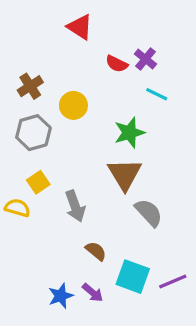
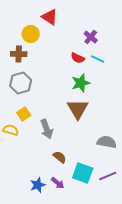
red semicircle: (117, 64) -> (78, 58), moved
brown cross: (30, 86) -> (19, 54), turned 35
yellow circle: (73, 105) -> (31, 34), moved
gray semicircle: (149, 213) -> (107, 142), moved, turned -36

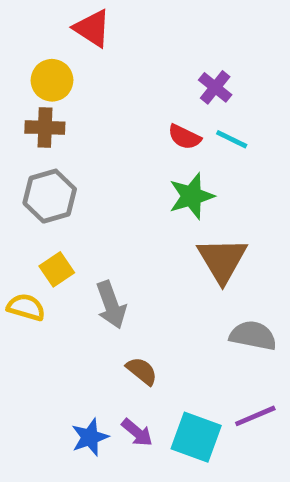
red triangle: (50, 17) -> (92, 28), moved
yellow circle: (31, 34) -> (52, 80), moved
brown triangle: (78, 109) -> (222, 260), moved
cyan square: (83, 173) -> (196, 437), moved

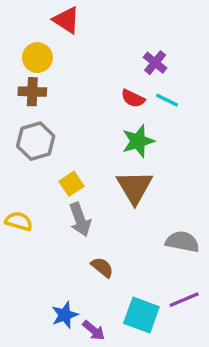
brown triangle: (222, 260) -> (135, 187), moved
yellow square: (57, 269) -> (72, 184), moved
purple arrow: (137, 432) -> (94, 330), moved

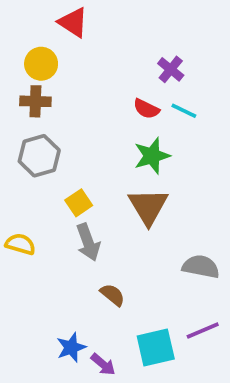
cyan square: (141, 315) -> (156, 347), turned -33

